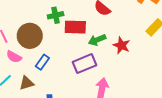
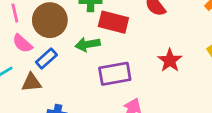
green arrow: (97, 40) -> (88, 44), moved
blue rectangle: (42, 62) -> (46, 58), moved

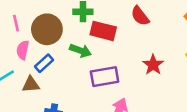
pink semicircle: (22, 43) -> (23, 50), turned 60
green arrow: (88, 44) -> (80, 51), turned -150

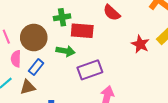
red star: (153, 65) -> (140, 44), moved

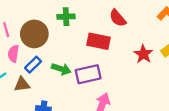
red rectangle: (82, 31) -> (98, 41), moved
green arrow: (65, 51) -> (61, 69), moved

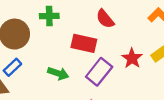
green arrow: (61, 69) -> (58, 73), moved
purple rectangle: (88, 74) -> (99, 72), moved, turned -40

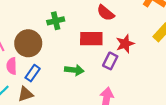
red star: (132, 58) -> (125, 44), moved, turned 30
purple rectangle: (99, 72) -> (110, 61), size x0.7

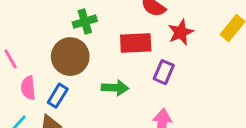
brown circle: (28, 43) -> (70, 57), moved
red star: (125, 44) -> (181, 32), moved

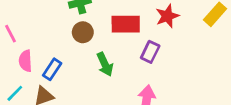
brown circle: (70, 57) -> (83, 32), moved, size x0.6
green arrow: (115, 88) -> (105, 64), turned 60

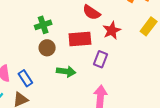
green arrow: (105, 64) -> (66, 71), turned -54
blue rectangle: (52, 69) -> (25, 78), turned -63

